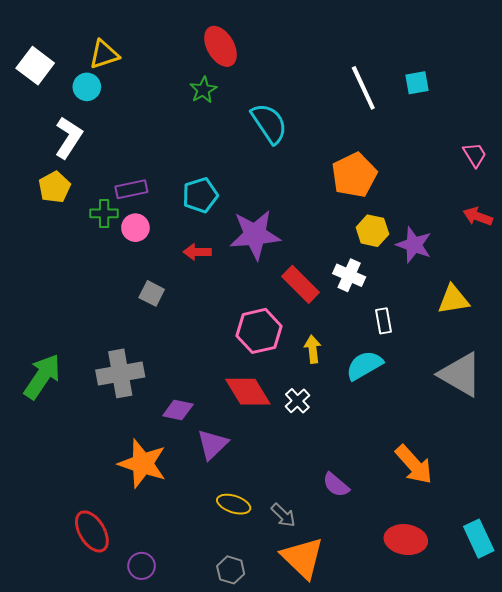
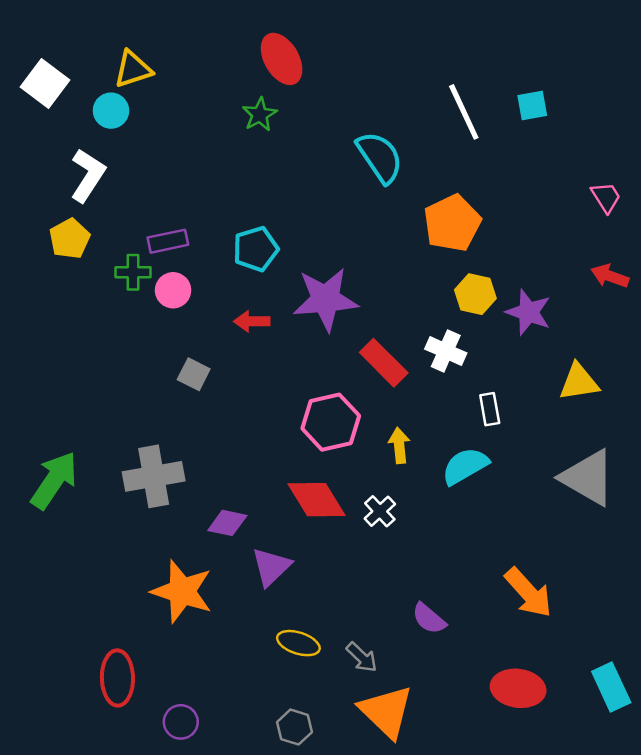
cyan semicircle: (269, 123) -> (380, 157), moved
red ellipse: (92, 531) -> (117, 678), turned 30

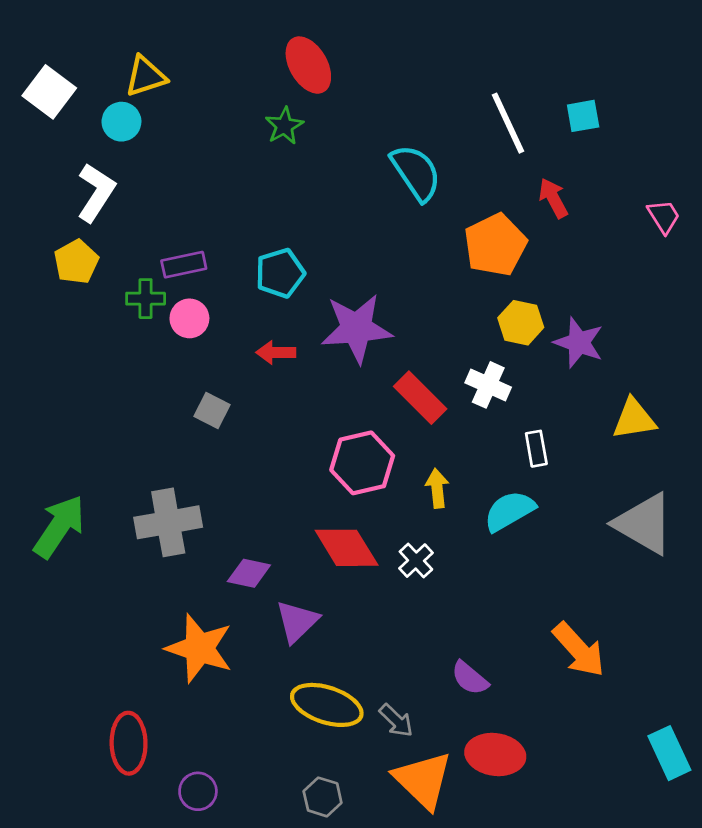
red arrow: (610, 276) -> (553, 198), moved, turned 42
yellow ellipse: (298, 643) -> (327, 705), size x1.5
red ellipse: (518, 688) -> (495, 754), moved

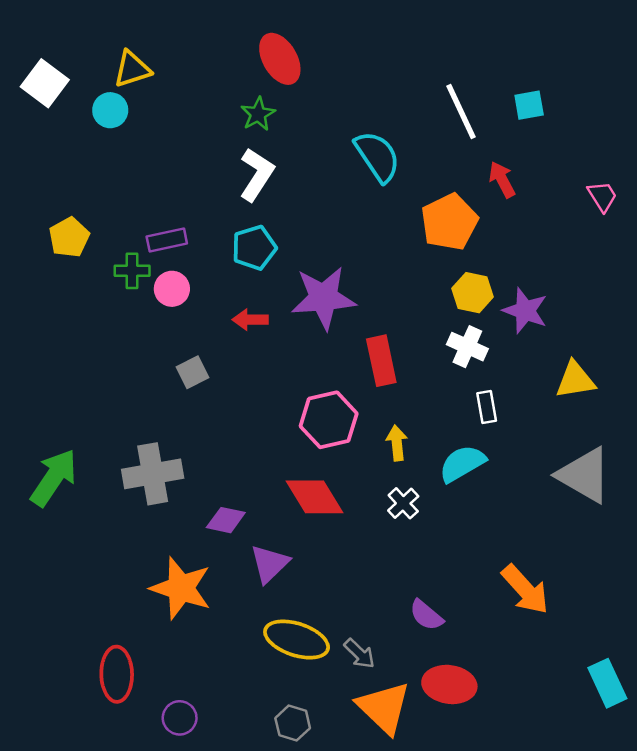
white L-shape: (96, 192) -> (257, 174), moved
white cross: (488, 385) -> (467, 347), moved
red rectangle: (420, 398) -> (381, 361), turned 33
gray square: (212, 410) -> (192, 372), turned 36
white cross: (416, 561) -> (403, 503), moved

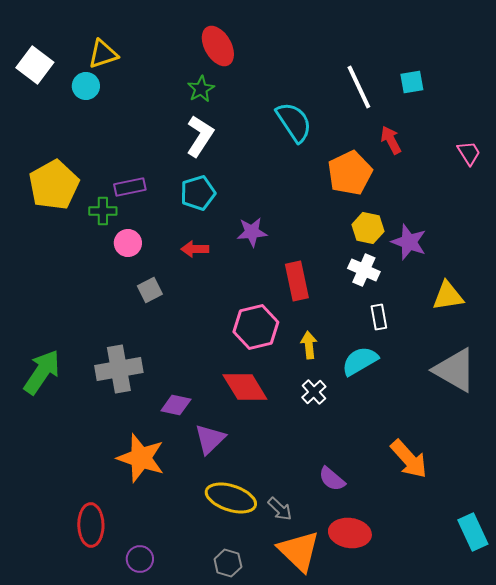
yellow pentagon: (69, 237) -> (54, 185), size x1.6
pink circle: (172, 289) -> (128, 243), moved
purple star: (323, 298) -> (252, 232), size x0.6

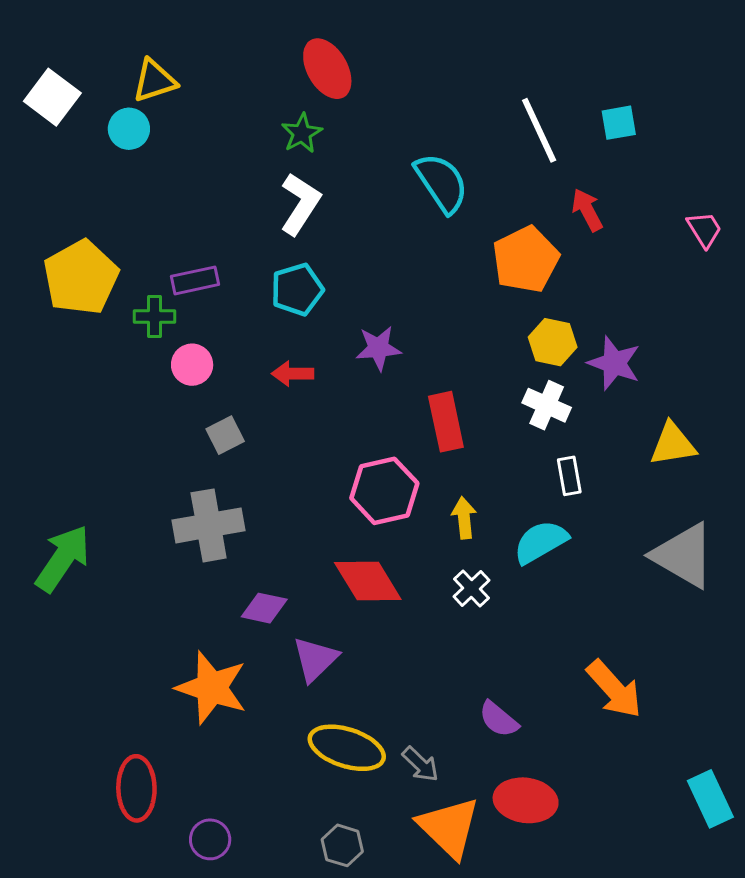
gray cross: (119, 369) -> (209, 525), moved

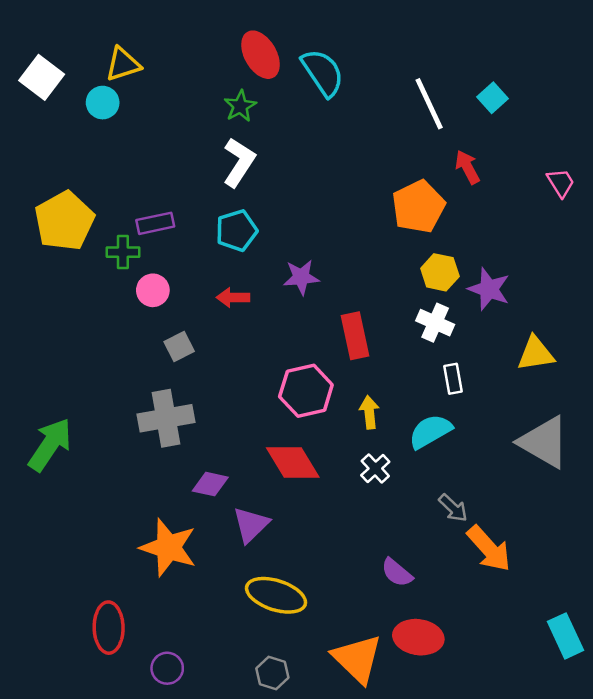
cyan square: (619, 123) -> (493, 98), turned -32
cyan semicircle: (441, 183) -> (323, 73), moved
gray arrow: (420, 764) -> (453, 508), moved

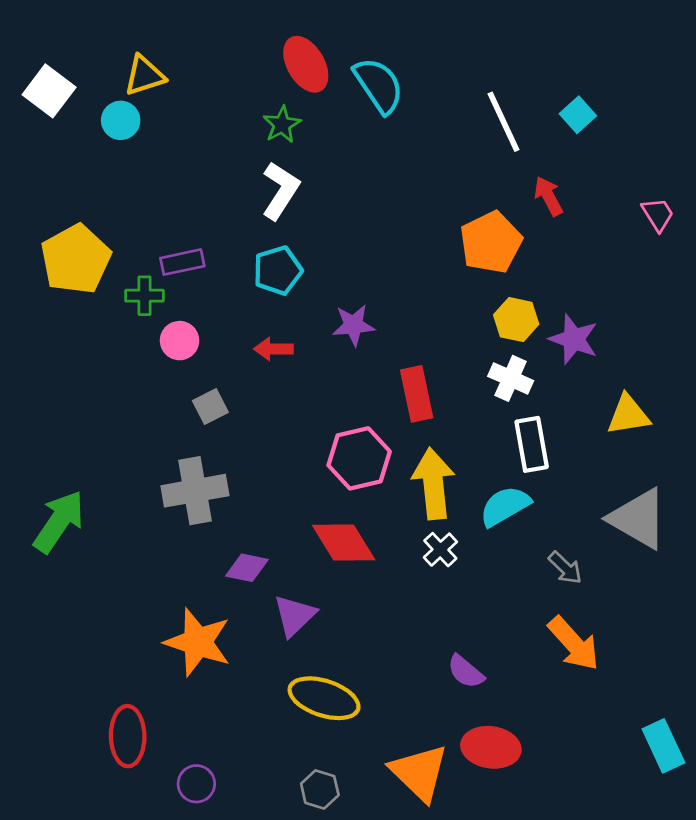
white rectangle: (453, 379) -> (532, 444), size x1.5
yellow arrow: (369, 412) -> (433, 484), size x1.8
gray arrow: (453, 508) -> (565, 568), moved

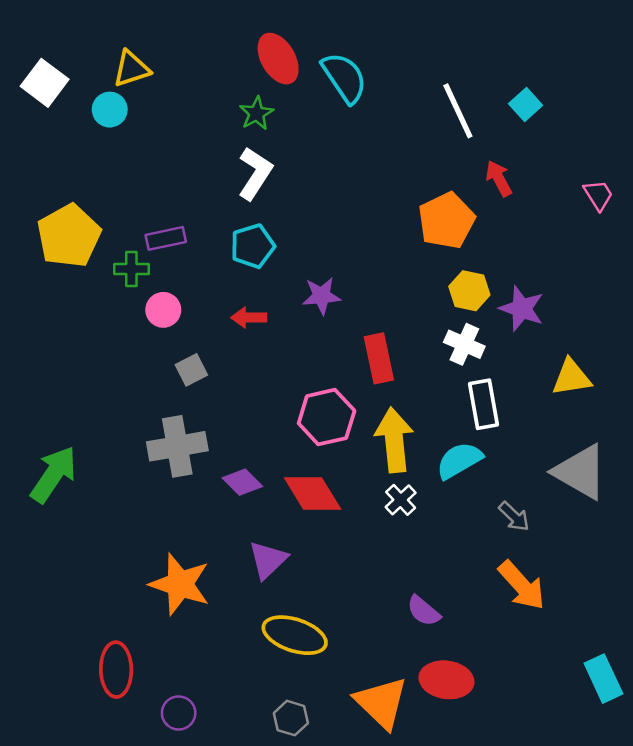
purple diamond: (247, 568) -> (242, 482), moved, turned 33

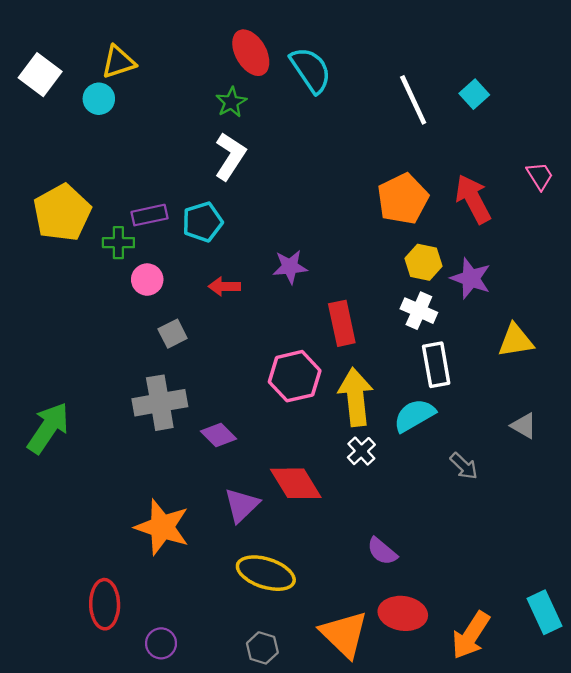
red arrow: (499, 178) -> (473, 199), moved, size x1.5
cyan pentagon: (253, 246) -> (202, 222), moved
gray triangle: (580, 472) -> (524, 426), size x0.5
red diamond: (313, 494) -> (296, 483), moved
orange arrow: (522, 585) -> (471, 635), moved, turned 75

